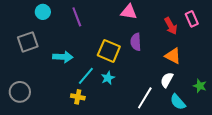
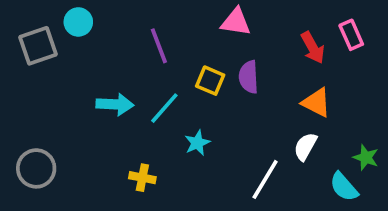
purple line: (77, 17) -> (159, 46), moved
gray square: (28, 42) -> (38, 46), moved
yellow square: (109, 51) -> (210, 81), moved, size x0.7
cyan line: (86, 76) -> (164, 108), moved
cyan semicircle: (178, 102) -> (344, 187), moved

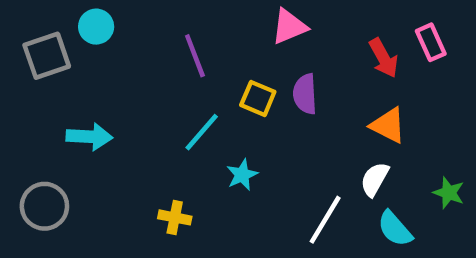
pink triangle: (236, 22) -> (289, 27), turned -32
cyan arrow: (115, 104) -> (89, 137), moved
cyan semicircle: (344, 187) -> (395, 229), moved

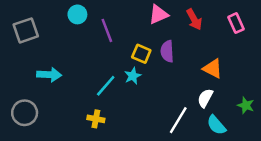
cyan circle: (96, 27) -> (77, 14), moved
red arrow: (384, 58) -> (194, 19), moved
cyan line: (202, 132) -> (106, 86), moved
cyan star: (242, 175) -> (133, 76), moved

